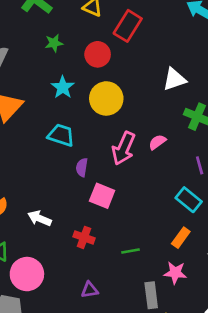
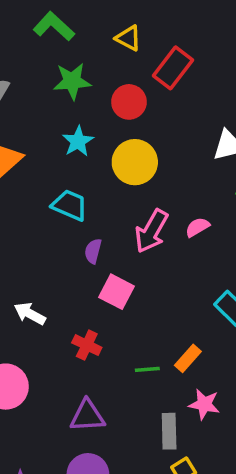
green star: (54, 43) -> (72, 81), size x1.5
orange rectangle: (181, 238) -> (188, 358), moved
purple triangle: (90, 290) -> (87, 416), size x1.5

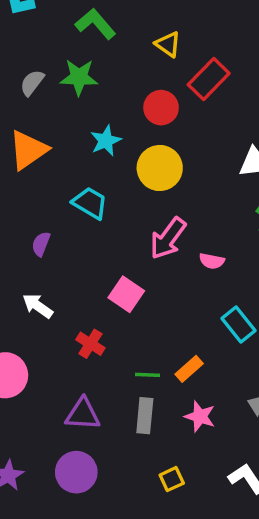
green star: (72, 81) -> (79, 77), moved
pink semicircle: (197, 227) -> (212, 261), moved, turned -145
purple semicircle: (93, 251) -> (41, 244), moved
gray rectangle: (169, 431) -> (145, 416), moved

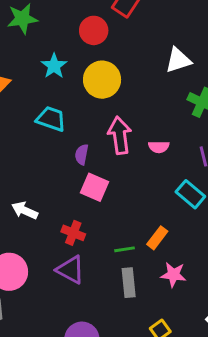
pink arrow: (168, 238) -> (120, 135), turned 147
purple semicircle: (41, 244) -> (82, 155), moved
purple triangle: (83, 414) -> (70, 270), moved, turned 36

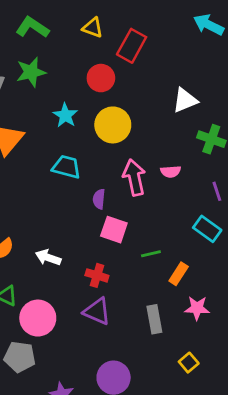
pink semicircle: (159, 147) -> (171, 172), moved
green line: (124, 249) -> (151, 254), moved

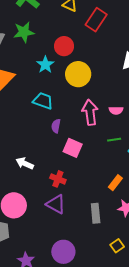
red circle: (101, 78) -> (64, 46), moved
purple semicircle: (99, 199) -> (56, 126), moved
green line: (151, 254) -> (114, 140), moved

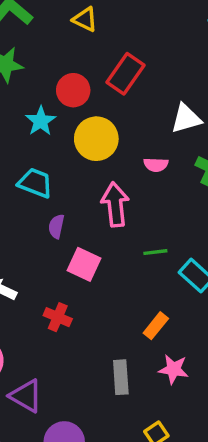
red rectangle: (96, 20) -> (125, 74), moved
pink semicircle: (116, 110) -> (156, 165), moved
purple triangle: (56, 204) -> (26, 396), moved

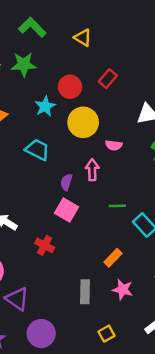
red rectangle: (125, 74) -> (108, 79), size x0.7
pink semicircle: (156, 165) -> (114, 145), moved
pink arrow: (115, 204) -> (92, 170), size x0.7
purple semicircle: (56, 226) -> (66, 182), moved

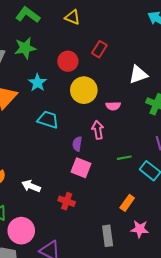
cyan star: (45, 106) -> (37, 83), moved

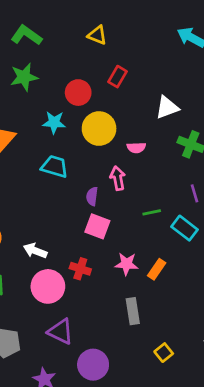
yellow triangle: (73, 17) -> (97, 35), moved
cyan star: (37, 83) -> (54, 122), moved, turned -30
pink star: (140, 229) -> (126, 264), moved
pink circle: (21, 231) -> (48, 286), moved

